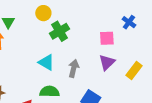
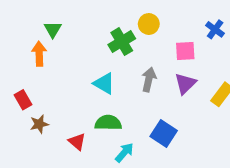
yellow circle: (43, 13) -> (149, 24), moved
gray arrow: (74, 68) -> (149, 79), moved

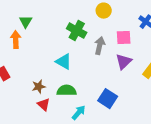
yellow circle: (149, 24) -> (104, 11), moved
green cross: (122, 42) -> (77, 31), turned -30
gray arrow: (149, 79) -> (100, 46), moved
brown star: (39, 124) -> (39, 87), moved

